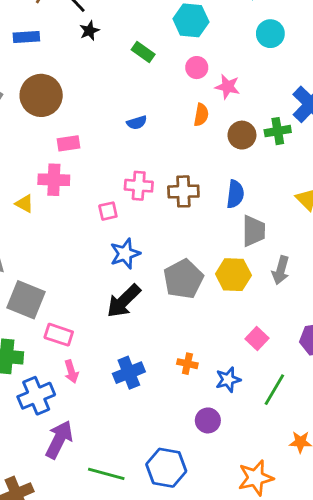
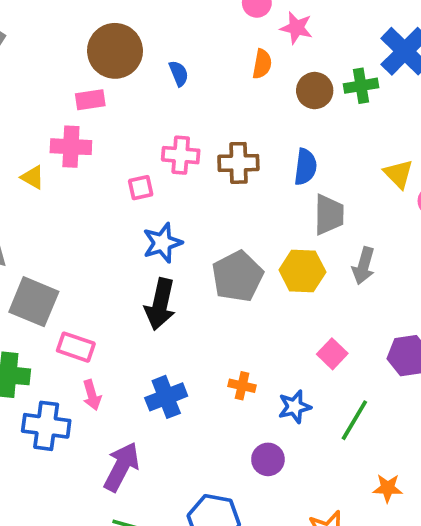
brown circle: (41, 95) -> (115, 51), moved
blue semicircle: (137, 123) -> (179, 73), turned -96
black arrow: (124, 301) -> (160, 304), turned -33
blue cross: (36, 396) -> (46, 426), turned 30
purple arrow: (59, 439) -> (121, 467), moved

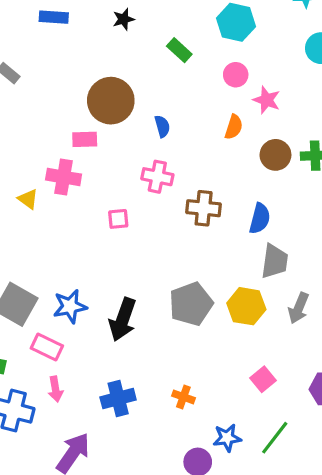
pink cross: (181, 155) -> (157, 177), moved
blue star: (162, 243) -> (70, 306), moved
blue star: (295, 407) -> (227, 438), moved

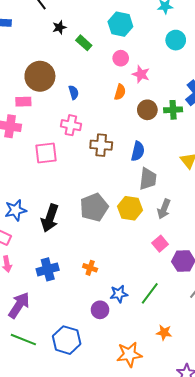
black star: (124, 19) -> (59, 27), moved
pink square: (118, 219) -> (46, 153), size x1.6
pink square: (263, 379) -> (160, 244), moved

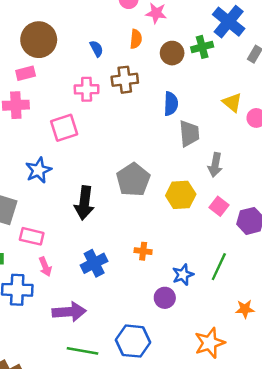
blue semicircle: (74, 92) -> (96, 49), moved
brown cross: (101, 145) -> (125, 80), moved
yellow hexagon: (130, 208) -> (181, 195), moved
blue star: (16, 210) -> (38, 170), moved
purple arrow: (19, 305) -> (69, 312), turned 64

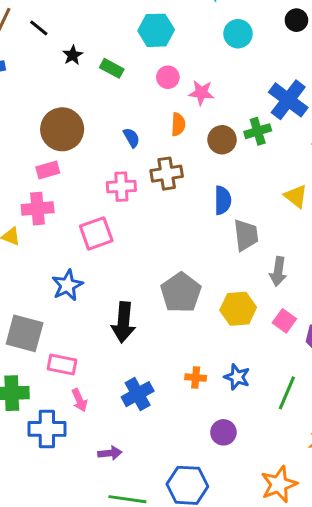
blue star: (183, 275) -> (237, 377), moved, turned -30
purple arrow: (69, 312) -> (110, 453), size x0.6

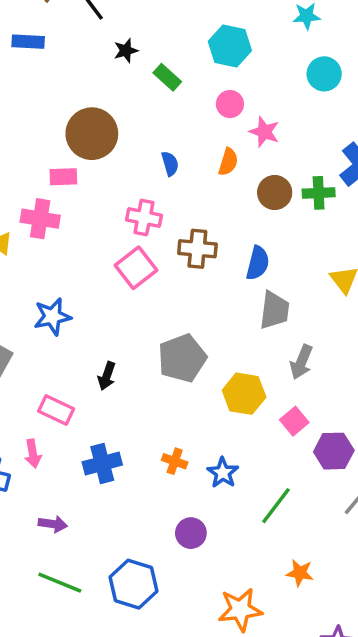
brown cross: (167, 174) -> (197, 249), moved
pink square: (96, 233) -> (136, 268), moved, turned -32
black arrow: (123, 322) -> (107, 376), size x0.6
pink rectangle: (62, 364) -> (56, 410), moved

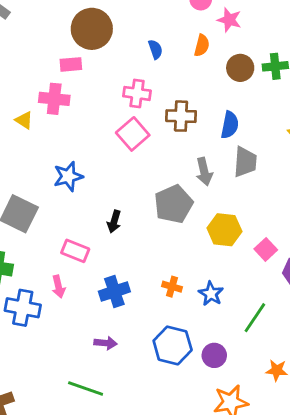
gray arrow: (301, 362) -> (204, 172), moved, turned -32
purple arrow: (53, 524) -> (105, 343), moved
purple circle: (191, 533) -> (214, 355), moved
blue hexagon: (133, 584) -> (173, 345), moved

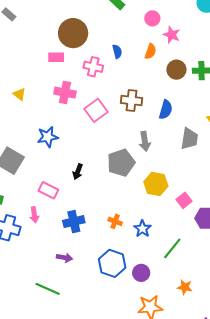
pink cross: (137, 93) -> (93, 67), moved
pink cross: (54, 99) -> (65, 93), moved
gray trapezoid: (245, 162) -> (189, 139), moved

